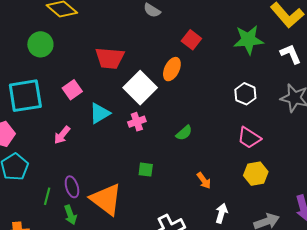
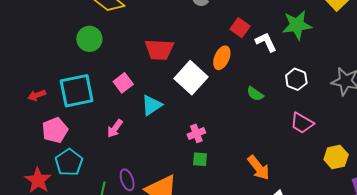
white L-shape: (291, 54) -> (266, 42), moved
pink cross: (137, 122) -> (196, 133), moved
green semicircle: (184, 133) -> (255, 94), moved, turned 78
yellow hexagon: (256, 174) -> (336, 157), moved
orange arrow: (204, 181) -> (259, 168), size x1.5

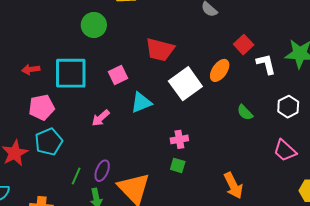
purple ellipse: (127, 180) -> (102, 171), turned 30

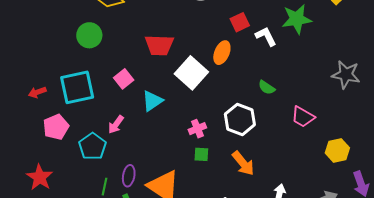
red square: (244, 45) -> (240, 22), turned 30
white hexagon: (288, 107) -> (240, 119), moved, size x1.4
green semicircle: (245, 112) -> (267, 87), moved
cyan pentagon: (49, 142) -> (92, 146), moved
orange arrow: (233, 186) -> (243, 163), moved

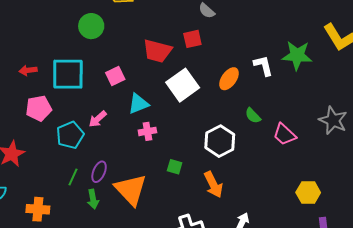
red square: (240, 22) -> (192, 39), moved
orange ellipse: (222, 53) -> (229, 79), moved
pink trapezoid: (303, 117) -> (284, 134), moved
pink cross: (197, 129) -> (147, 131), moved

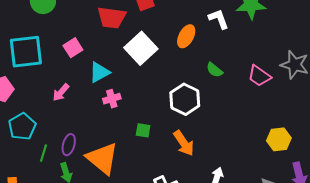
pink trapezoid: (284, 134) -> (259, 76), moved
cyan pentagon: (70, 135) -> (22, 127), moved

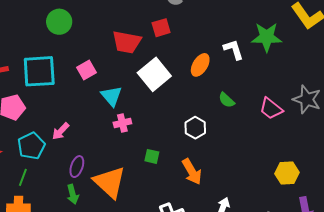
cyan triangle: (99, 72) -> (111, 96), turned -45
pink arrow: (61, 92) -> (61, 131), moved
white hexagon: (185, 99) -> (195, 128), size x0.7
green line: (44, 153) -> (23, 177), moved

